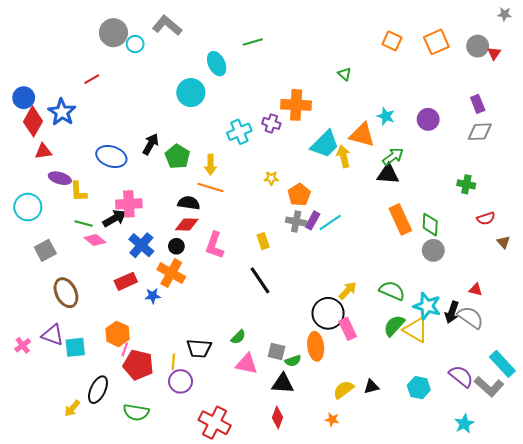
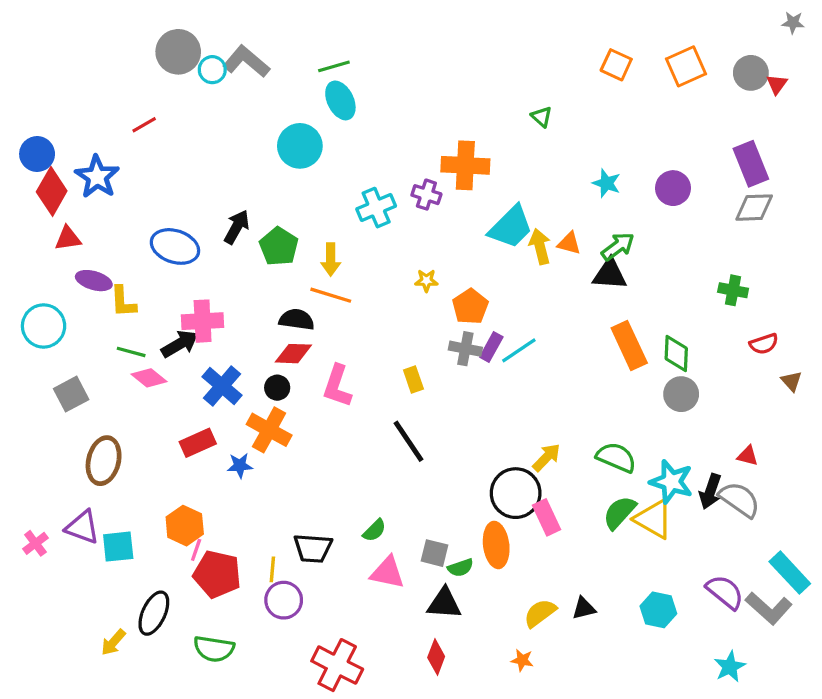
gray L-shape: (167, 25) -> (246, 62), moved
green line: (253, 42) -> (334, 66), moved
purple rectangle: (478, 104) -> (751, 164), size x1.5
orange triangle: (362, 135) -> (569, 243), moved, size x0.6
brown ellipse: (66, 293) -> (104, 461), turned 40

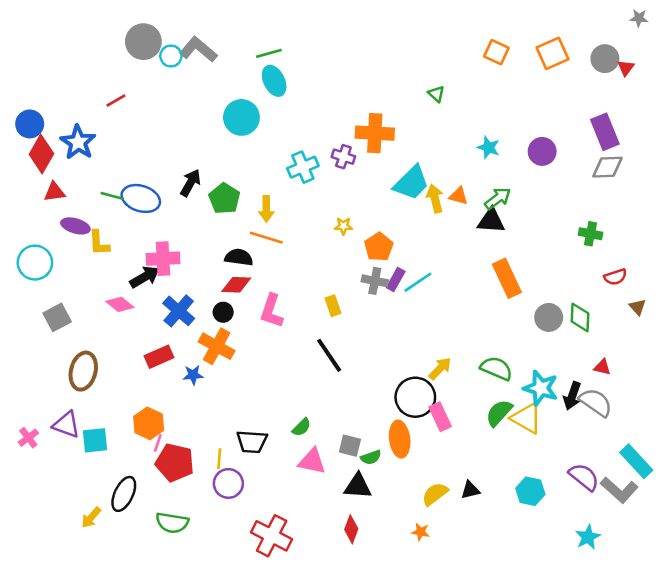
green line: (131, 352) -> (112, 196), moved
green diamond: (676, 354) -> (580, 317), moved

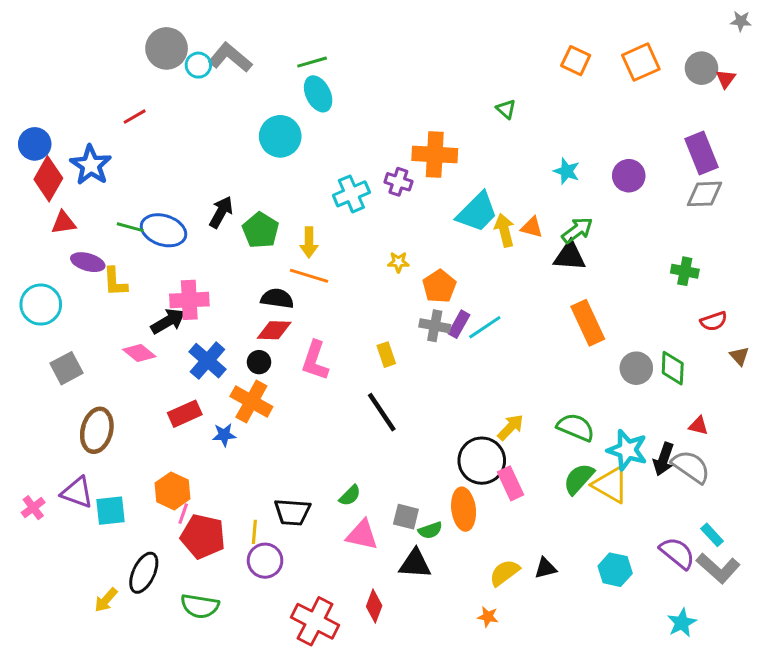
cyan rectangle: (636, 461) -> (712, 535), moved, size x0.6
red diamond: (351, 529) -> (374, 606), moved

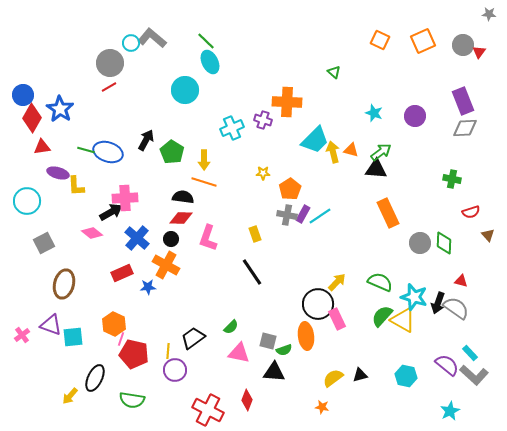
gray circle: (167, 48) -> (110, 63), moved
green line: (312, 62) -> (206, 41), turned 60
red line: (135, 117) -> (109, 87), moved
black trapezoid: (292, 512) -> (193, 338), turned 140

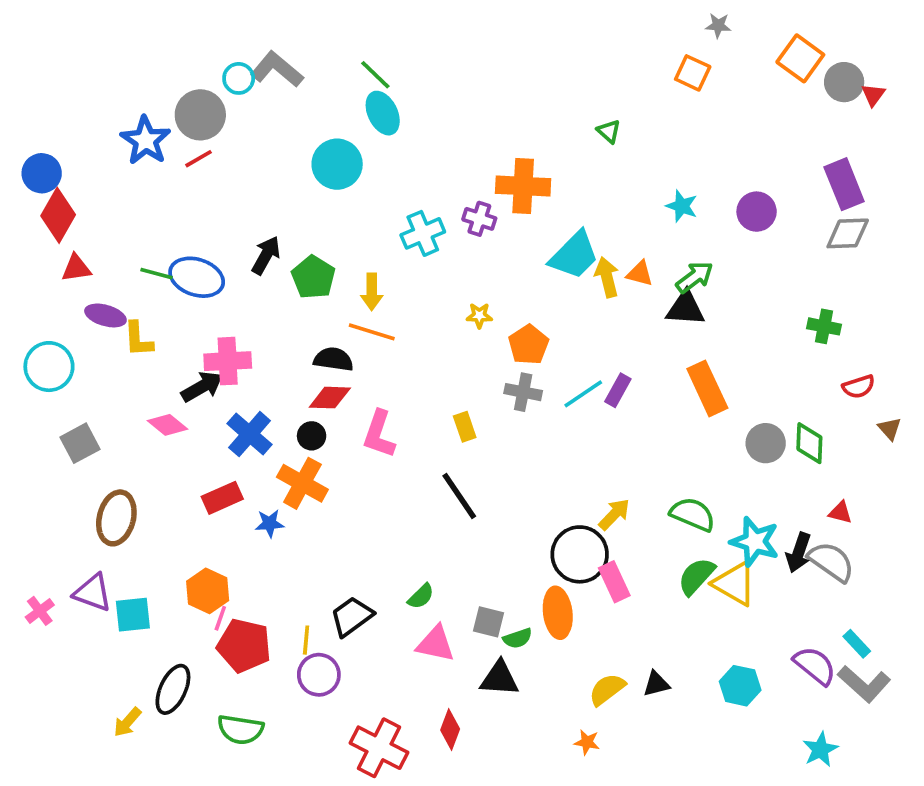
gray star: (489, 14) -> (718, 26), moved
orange square: (423, 41) -> (800, 58), moved, turned -30
blue star: (60, 109) -> (146, 140), moved
purple rectangle: (303, 214) -> (618, 390), moved

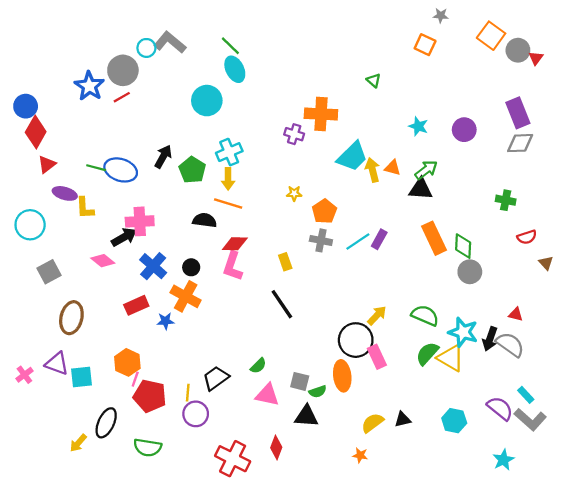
cyan cross: (423, 233) -> (229, 152), moved
red triangle: (76, 268) -> (47, 164), turned -30
red diamond: (330, 398) -> (235, 244), moved
green diamond: (809, 443) -> (463, 246), moved

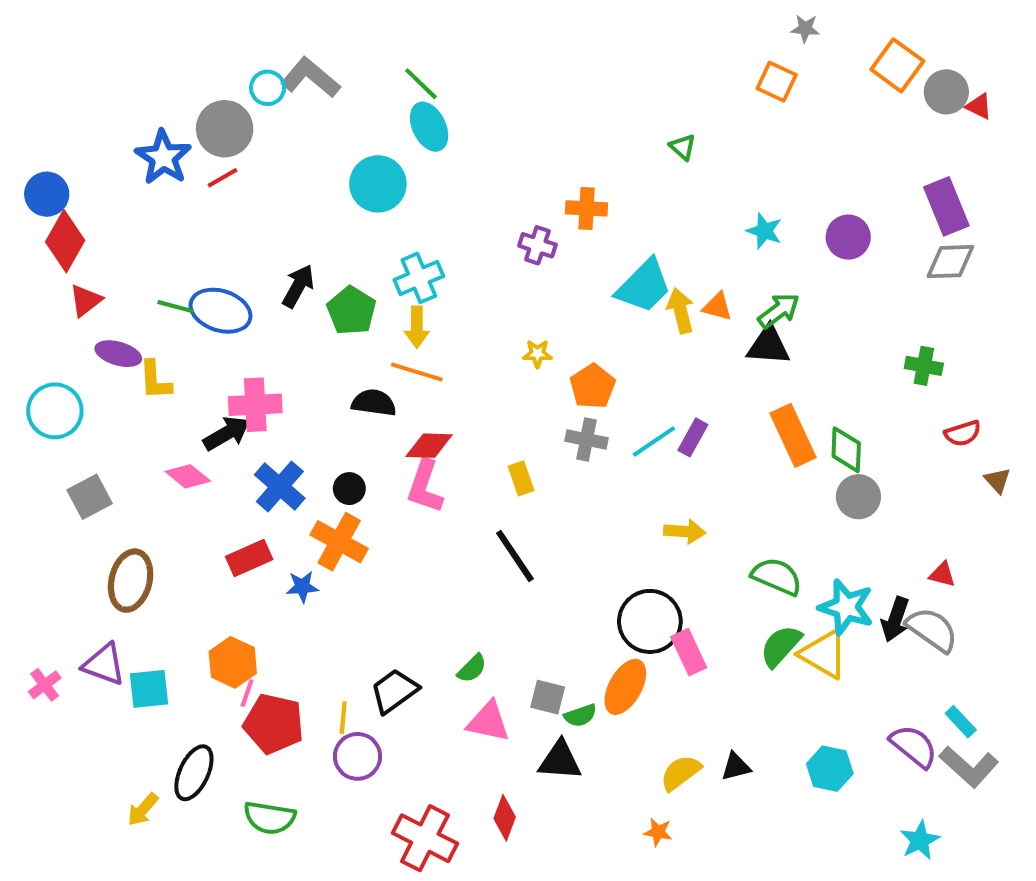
red triangle: (536, 58) -> (979, 106), turned -40
orange cross: (321, 114) -> (586, 208), size x0.7
yellow arrow: (377, 315) -> (685, 531), moved, turned 50
orange ellipse: (342, 376) -> (625, 687), turned 36

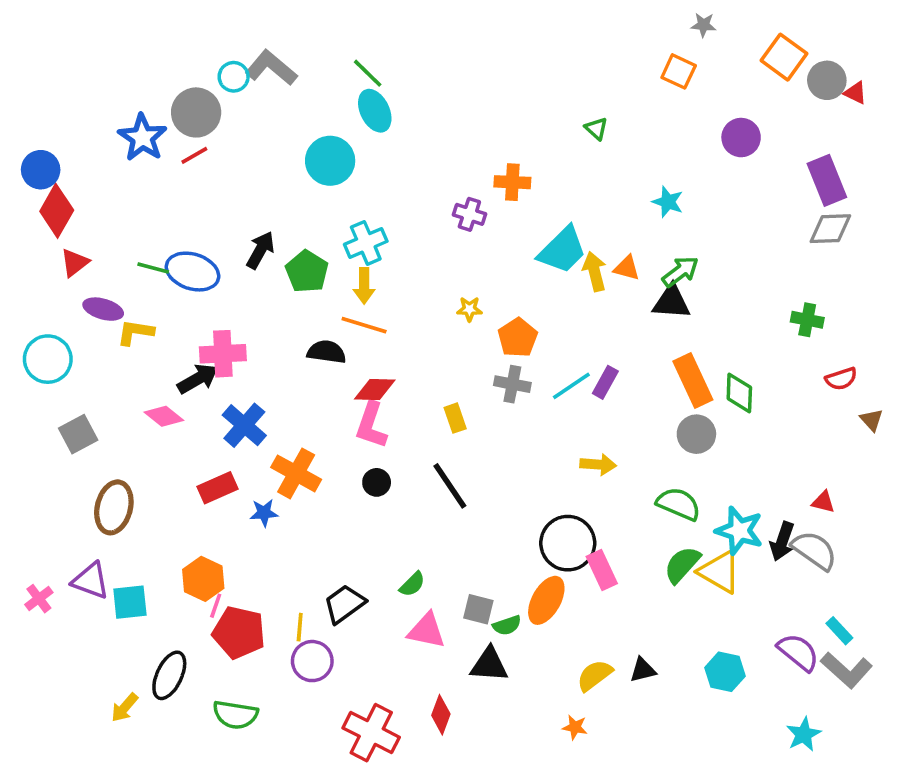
purple circle: (848, 237) -> (741, 138), moved
yellow L-shape: (155, 380) -> (135, 332), turned 102
black circle: (349, 489) -> (377, 482), moved
gray circle: (858, 497) -> (696, 434), moved

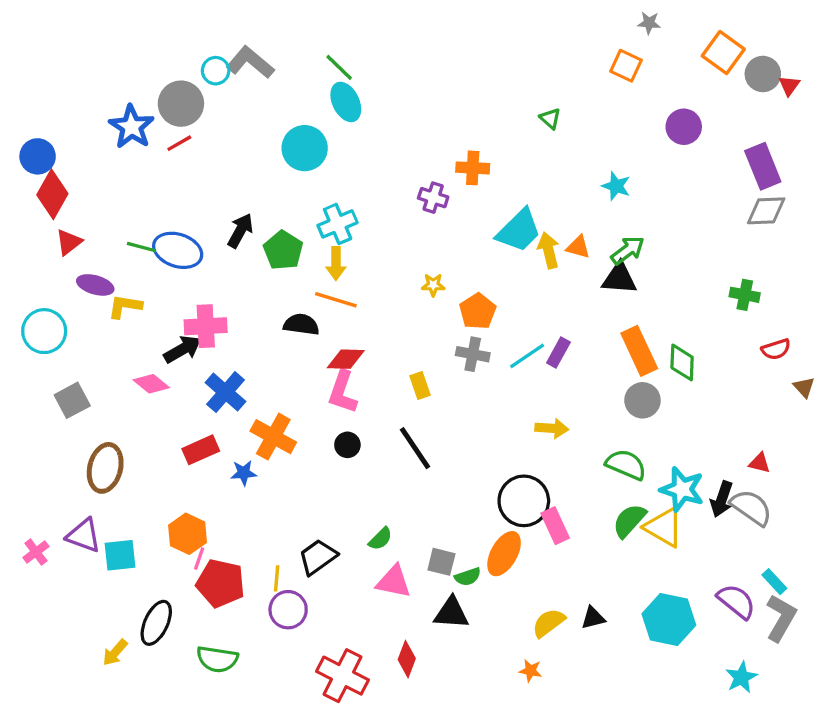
red triangle: (855, 93) -> (789, 86), turned 40
gray L-shape: (847, 670) -> (781, 618), turned -102
cyan hexagon: (725, 672) -> (669, 620), size x1.4

